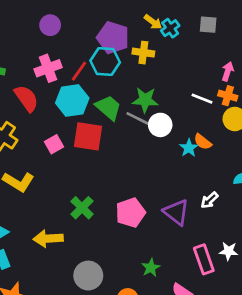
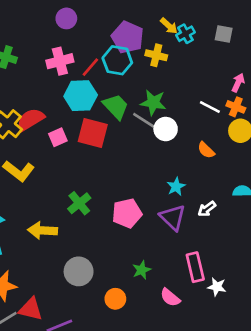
red semicircle: (26, 98) -> (31, 119), moved, turned -92
cyan star: (189, 148) -> (176, 187), moved
white star: (229, 251) -> (217, 287), moved

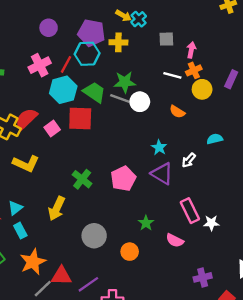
purple circle: (66, 18) -> (49, 28), moved
gray square: (224, 34) -> (166, 39), moved
orange cross: (236, 107) -> (194, 70), turned -35
yellow arrow: (42, 230) -> (57, 209), turned -55

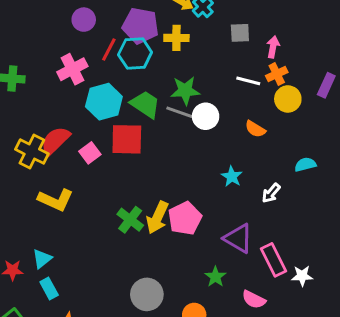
red line: (66, 64) -> (109, 49), moved
purple triangle: (162, 174) -> (238, 238), moved
yellow arrow: (57, 209) -> (157, 217), moved

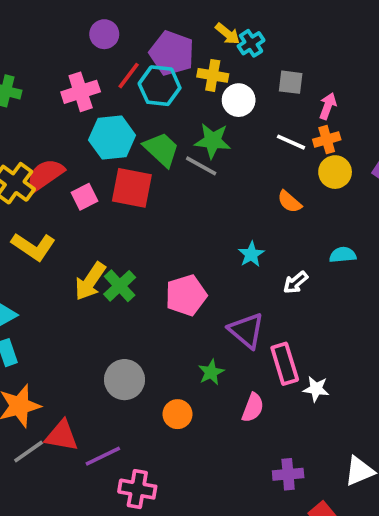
white circle: (206, 116) -> (239, 100), moved
yellow arrow: (157, 217) -> (90, 281), moved
pink semicircle: (254, 300) -> (253, 408), turned -105

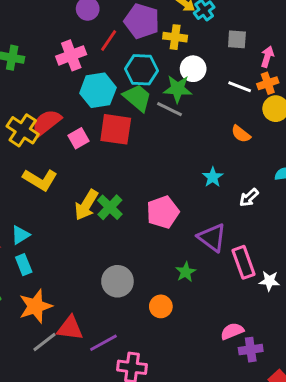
cyan hexagon: (160, 86) -> (141, 70), moved
white circle: (239, 100) -> (193, 69), moved
pink semicircle: (253, 408) -> (232, 331), moved, turned -130

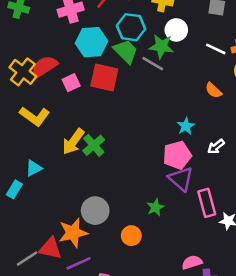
pink pentagon: (163, 212) -> (177, 155), moved
cyan triangle: (20, 235) -> (34, 168), moved
cyan rectangle: (24, 265) -> (14, 189), turned 48
orange star: (35, 306) -> (73, 233), moved

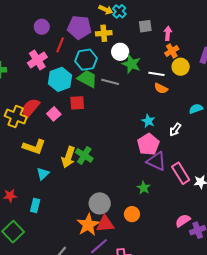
green star: (161, 46) -> (131, 64), moved, turned 30
white line: (216, 49) -> (156, 74), moved
red square: (104, 77) -> (77, 103), size x0.7
cyan triangle: (34, 168) -> (43, 174), moved
red triangle: (50, 248) -> (105, 224), moved

